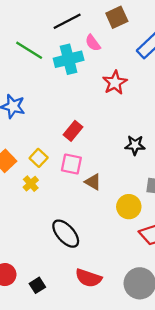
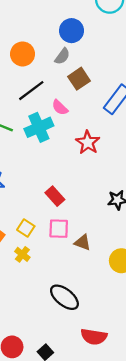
red rectangle: (73, 131) -> (55, 196), turned -72

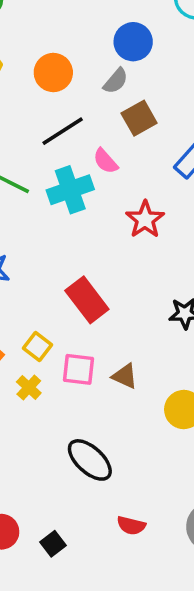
red rectangle: (55, 196) -> (87, 300), size x1.4
pink square: (59, 229) -> (79, 369), moved
red semicircle: (94, 337) -> (131, 525), size x0.7

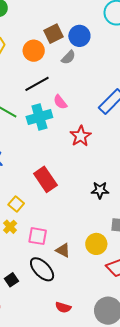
brown square: (139, 118) -> (54, 34), moved
pink square: (79, 369) -> (38, 236), moved
brown triangle: (125, 376) -> (63, 250), moved
black square: (53, 544) -> (11, 280), moved

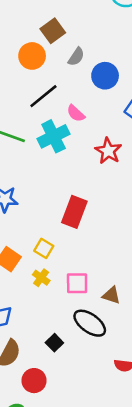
blue circle: (79, 36) -> (105, 76), moved
red rectangle: (45, 179) -> (74, 212), turned 65

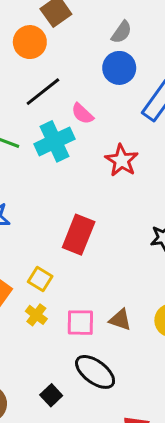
gray semicircle: (76, 57) -> (122, 32), moved
brown triangle: (111, 295) -> (120, 320), moved

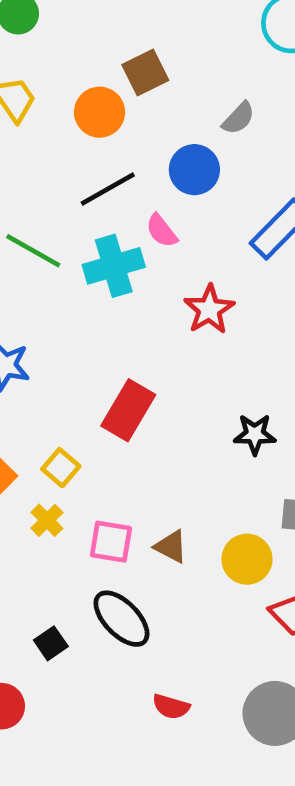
blue circle: (119, 68) -> (194, 170), moved

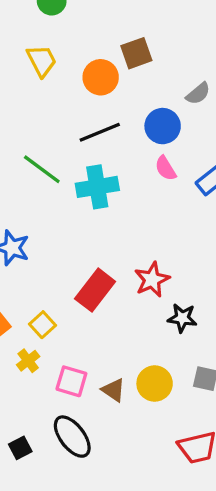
pink semicircle: (162, 231) -> (166, 168), moved
red star: (209, 309) -> (152, 280), moved
yellow circle: (247, 559) -> (155, 384), moved

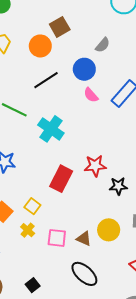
cyan cross: (97, 187) -> (51, 129), moved, turned -35
red star: (152, 280) -> (95, 166), turned 30
black ellipse: (72, 437) -> (84, 274), moved

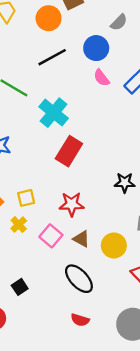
red star: (95, 166) -> (72, 204), moved
red rectangle: (61, 179) -> (69, 151), moved
yellow square: (32, 206) -> (26, 198), turned 35
yellow circle: (109, 230) -> (114, 245), moved
pink square: (57, 238) -> (51, 236), turned 30

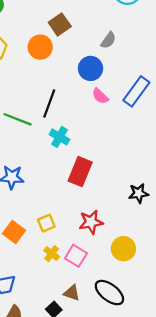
black line: (52, 57) -> (49, 104), moved, turned -32
cyan cross: (54, 113) -> (59, 137), size x0.7
yellow cross: (19, 225) -> (52, 254), moved
brown triangle: (81, 239) -> (72, 293), moved
yellow circle: (114, 245) -> (123, 249), moved

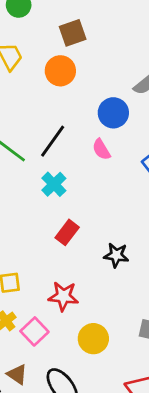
brown square: (60, 24) -> (73, 33), moved
pink semicircle: (100, 96) -> (101, 149), moved
red rectangle: (80, 172) -> (67, 232), size x0.7
black star: (139, 193) -> (116, 255), moved

